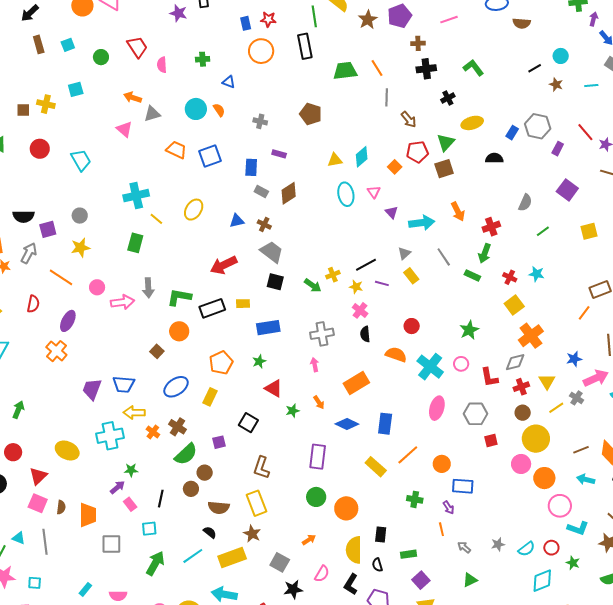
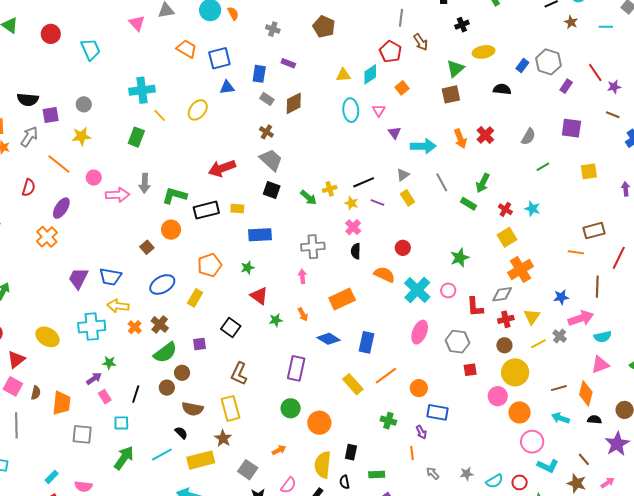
red pentagon: (417, 152) -> (391, 52), moved, turned 30
purple square: (567, 190) -> (571, 128), turned -35
blue triangle: (237, 221) -> (227, 87), moved
red cross: (491, 227) -> (485, 135), moved, turned -30
orange line: (584, 313) -> (576, 252), turned 56

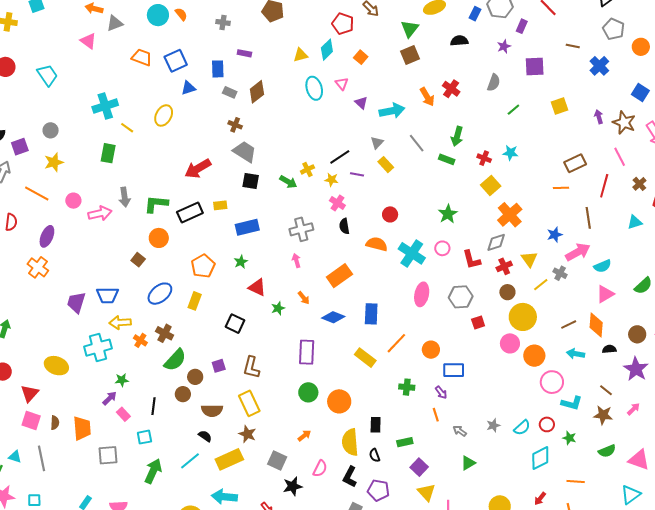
purple star: (614, 87) -> (504, 46), moved
purple square: (199, 344) -> (219, 366), moved

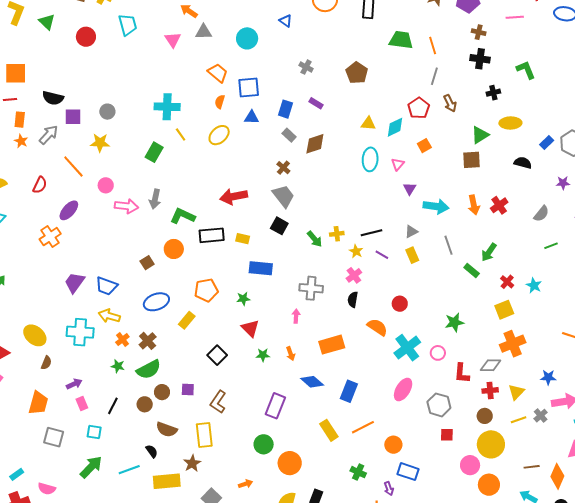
orange semicircle: (181, 14) -> (220, 102), moved, turned -144
cyan trapezoid: (47, 75) -> (128, 25), moved
green star: (122, 380) -> (118, 366), moved
brown semicircle: (55, 423) -> (46, 363), moved

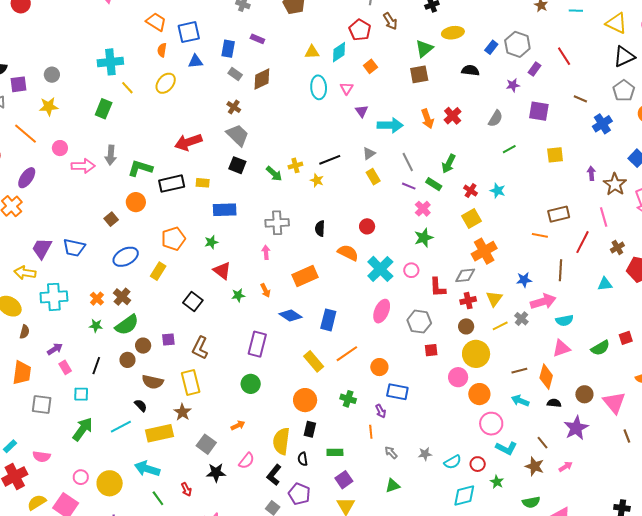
purple line: (382, 255) -> (409, 186), moved
pink cross: (354, 275) -> (423, 209), moved
yellow arrow: (109, 316) -> (25, 273), moved
orange circle: (290, 463) -> (305, 400), moved

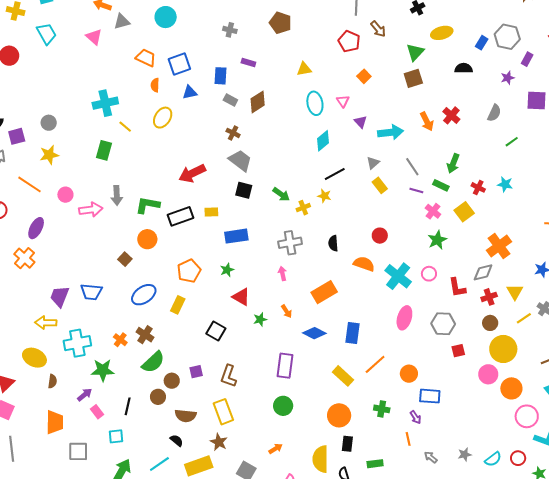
cyan diamond: (339, 52) -> (323, 141), moved
yellow cross: (295, 165) -> (303, 208), moved
yellow square: (471, 219) -> (464, 212), moved
green star: (96, 326) -> (103, 370), moved, size x1.6

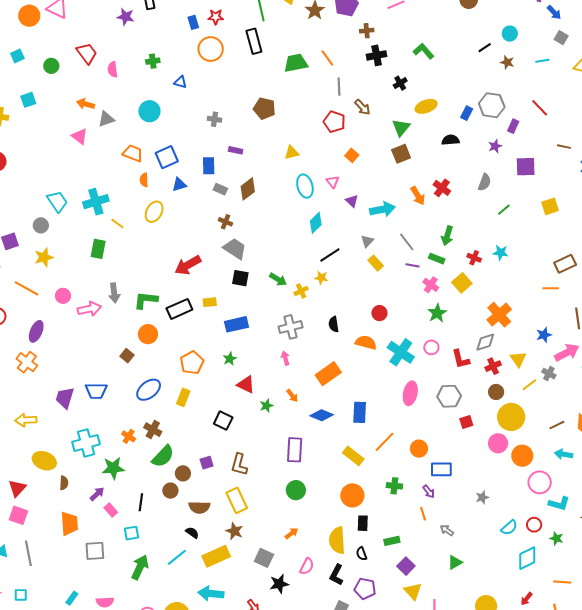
cyan trapezoid: (47, 34) -> (57, 202), moved
yellow arrow: (46, 323) -> (26, 420), moved
gray star: (465, 454) -> (482, 497), moved

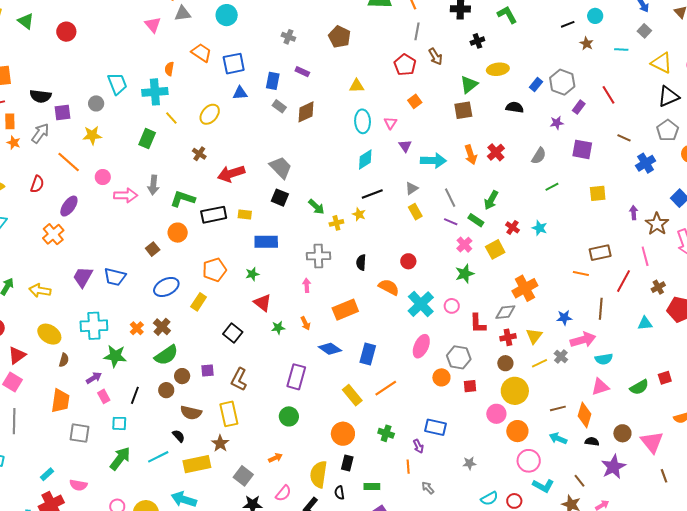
orange semicircle: (144, 180) -> (169, 69), moved
brown cross: (226, 222) -> (199, 154), moved
orange circle: (419, 449) -> (441, 377), moved

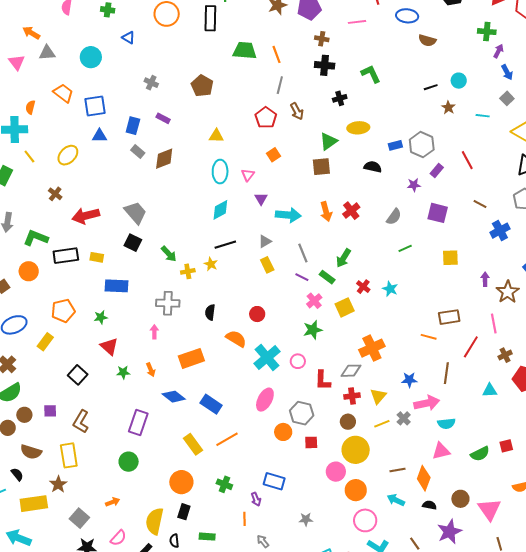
blue rectangle: (536, 85) -> (395, 145), turned 32
blue rectangle: (368, 354) -> (211, 404), turned -75

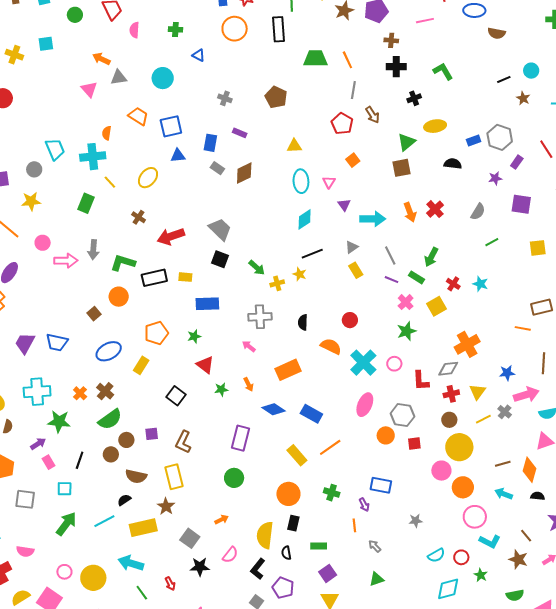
pink arrow: (154, 332) -> (249, 346), turned -48
black semicircle: (17, 474) -> (124, 500), turned -80

